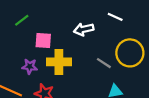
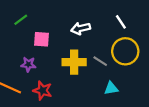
white line: (115, 17) -> (121, 22), moved, turned 32
yellow cross: (59, 62) -> (74, 62), moved

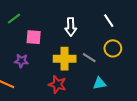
white arrow: (81, 28) -> (71, 27), turned -78
yellow circle: (125, 51) -> (113, 48), size x0.7
red star: (43, 90) -> (57, 84), moved

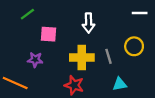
white line: (109, 21) -> (140, 13), moved, turned -56
gray line: (89, 58) -> (109, 56), turned 40

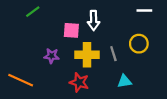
pink square: (49, 34) -> (71, 30), moved
purple star: (35, 60) -> (52, 56), moved

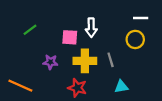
green line: (33, 12) -> (30, 30), moved
yellow circle: (139, 44) -> (135, 39), moved

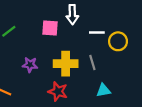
white line: (141, 18) -> (97, 32), moved
white arrow: (91, 28) -> (72, 15), moved
pink square: (70, 37) -> (50, 28), moved

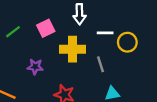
pink square: (50, 28) -> (46, 28), moved, turned -30
yellow cross: (66, 64) -> (73, 49), moved

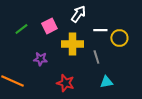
white arrow: (80, 14) -> (78, 14), turned -144

